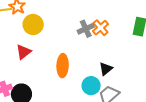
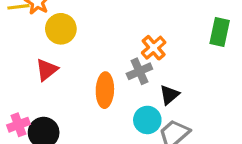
orange cross: (101, 28) -> (154, 48), moved
gray cross: (86, 29) -> (139, 71), moved

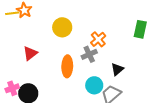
yellow circle: (61, 29) -> (62, 27), moved
black triangle: (169, 95) -> (117, 69), moved

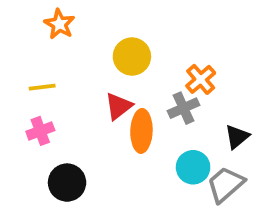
yellow line: (12, 13) -> (42, 87), moved
red triangle: (30, 53) -> (119, 106), moved
pink cross: (12, 88) -> (40, 131), moved

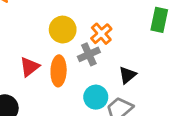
yellow circle: (132, 57) -> (63, 30), moved
red triangle: (119, 106) -> (30, 67), moved

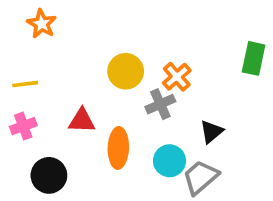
red triangle: (30, 67) -> (82, 121), turned 40
orange ellipse: (59, 71) -> (118, 148), moved

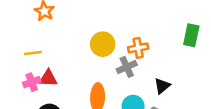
orange cross: (177, 77) -> (138, 48), turned 30
red triangle: (82, 121) -> (48, 78), moved

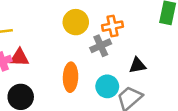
black triangle: (162, 86) -> (137, 65), turned 30

